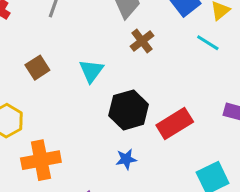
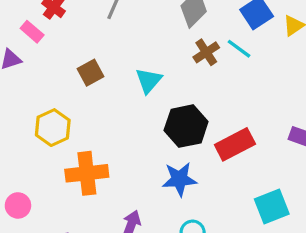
cyan line: (208, 43) -> (239, 49), moved
blue star: (126, 159) -> (179, 179), size x1.5

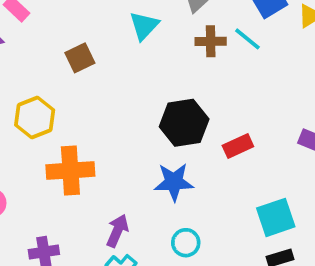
brown cross: (206, 52) -> (211, 41), turned 30
cyan triangle: (149, 81) -> (144, 26), moved
red rectangle: (235, 144) -> (238, 146), size x0.7

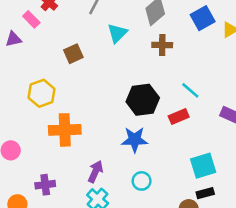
cyan line: (247, 39) -> (190, 90), moved

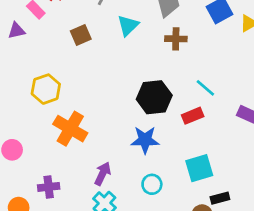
brown square: (73, 54) -> (81, 35), moved
orange cross: (65, 130) -> (70, 129), turned 32
cyan square: (203, 166) -> (199, 168), moved

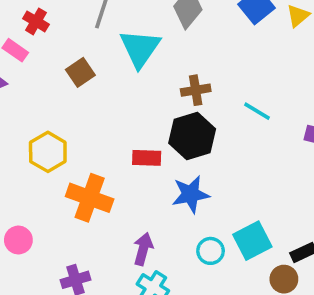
cyan triangle: (128, 26) -> (140, 48), size x1.4
brown cross: (176, 39) -> (196, 90), moved
red rectangle: (193, 116) -> (147, 158), moved, turned 35
cyan square: (199, 168) -> (252, 241), moved

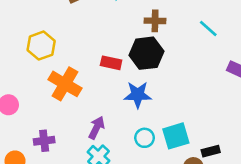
cyan line: (257, 111) -> (208, 29), moved

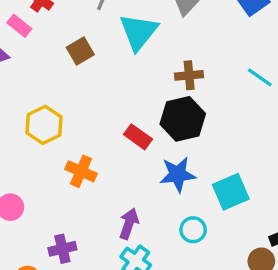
red rectangle: (111, 63) -> (138, 137), turned 30
orange cross: (65, 84) -> (81, 171), size x0.7
cyan square: (176, 136) -> (231, 192), moved

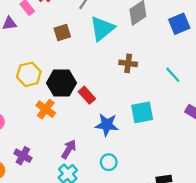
black hexagon: (183, 119) -> (61, 83), moved
cyan square: (231, 192) -> (142, 112), moved
purple cross: (62, 249) -> (23, 156), turned 30

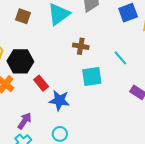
brown square: (62, 32) -> (23, 16), turned 35
red rectangle: (87, 95) -> (41, 83), moved
cyan square: (142, 112) -> (92, 76), moved

